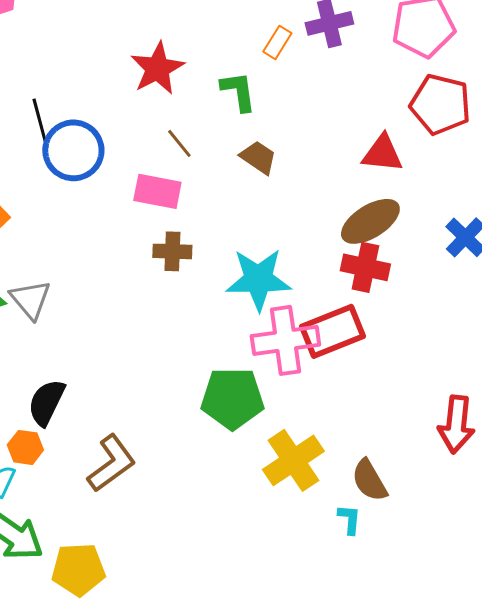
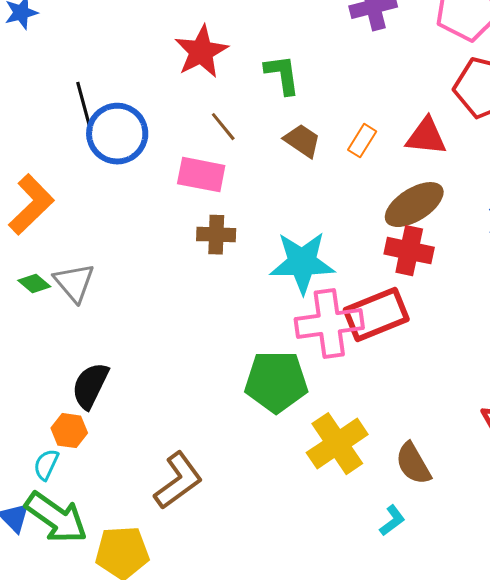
orange rectangle: (277, 42) -> (362, 141), moved
brown L-shape: (111, 463) -> (178, 481), moved
cyan L-shape: (349, 519) -> (392, 521), moved, turned 48

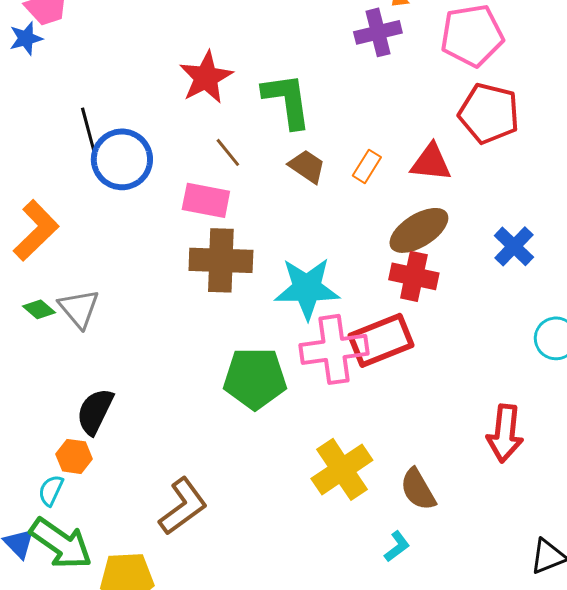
green L-shape: (282, 75) -> (287, 100), size x1.4
brown cross: (216, 235) -> (221, 260), size x1.6
green pentagon: (276, 382) -> (255, 378), moved

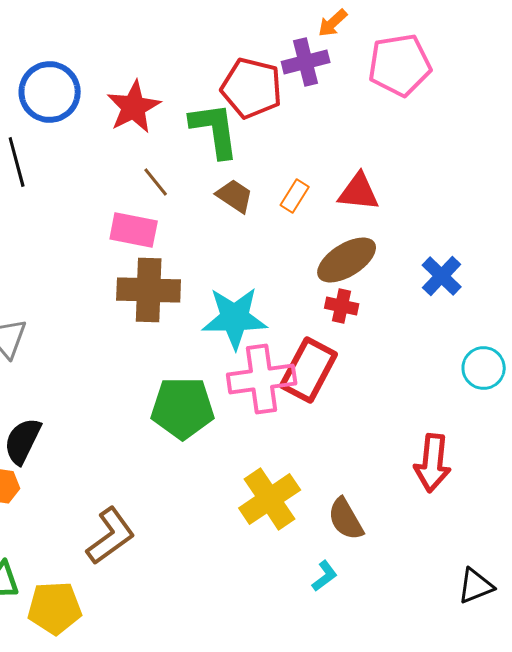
red pentagon: (489, 113) -> (252, 88), moved
blue circle: (122, 159) -> (50, 92), moved
red cross: (414, 276) -> (342, 306), size x0.7
red rectangle: (381, 340) -> (309, 370), turned -40

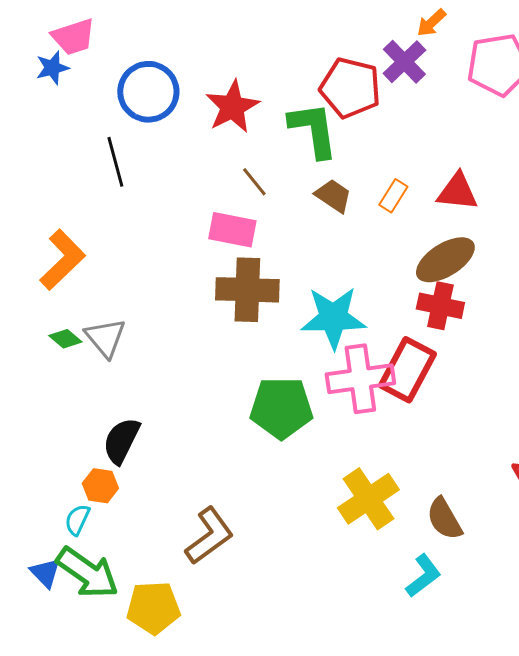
purple cross: (306, 62) -> (404, 62), turned -30
red cross: (342, 306) -> (440, 306), size x1.4
cyan L-shape: (325, 576) -> (423, 576), size x1.4

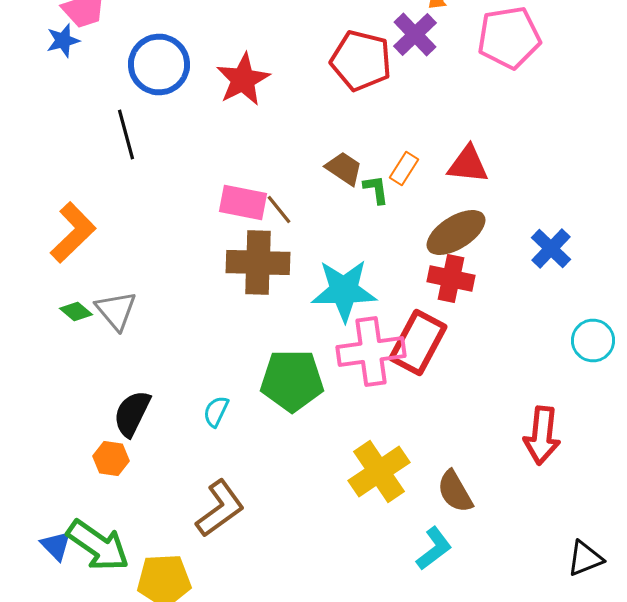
green L-shape: (313, 130) -> (376, 190), moved, size x0.5
brown line: (254, 182) -> (279, 210), moved
cyan semicircle: (77, 520) -> (216, 412), moved

